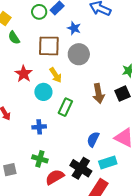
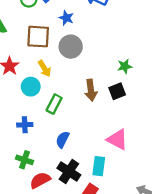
blue semicircle: (93, 139) -> (63, 139), moved
cyan rectangle: (108, 162) -> (99, 166), turned -66

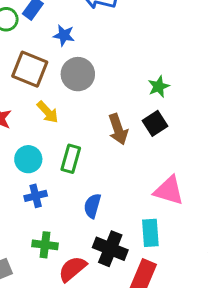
brown square: (38, 37) -> (30, 69), turned 30
cyan circle: (31, 87) -> (28, 159), moved

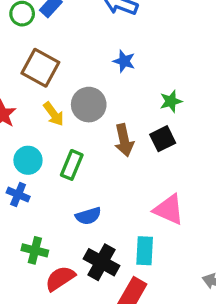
blue star: (64, 35) -> (124, 61), moved
gray circle: (78, 74) -> (89, 105), moved
blue cross: (36, 196) -> (18, 195), moved, turned 30
blue semicircle: (92, 206) -> (88, 216), turned -130

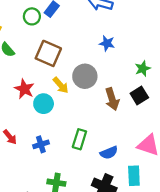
cyan circle: (28, 160) -> (44, 104), moved
green rectangle: (72, 165) -> (79, 139), moved
blue cross: (18, 195) -> (41, 144), turned -35
blue semicircle: (88, 216) -> (109, 153), moved

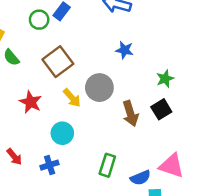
brown square: (48, 53) -> (58, 62), turned 30
cyan circle: (44, 104) -> (62, 133), moved
green rectangle: (79, 139) -> (107, 165), moved
blue semicircle: (109, 153) -> (140, 178), moved

